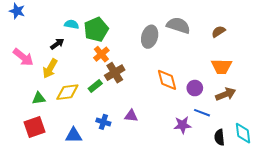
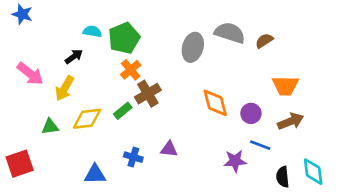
brown semicircle: (218, 32) -> (264, 41), moved
red square: (35, 127) -> (20, 164), moved

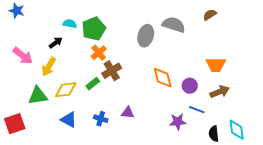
brown semicircle: (264, 41) -> (210, 15), moved
green triangle: (50, 127) -> (38, 96), size x1.5
blue triangle: (95, 174) -> (69, 120), moved, turned 30

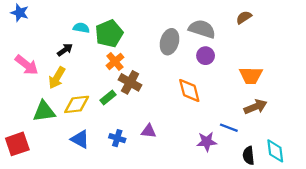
brown cross: (112, 71) -> (130, 82), turned -30
purple circle: (190, 86) -> (206, 56), moved

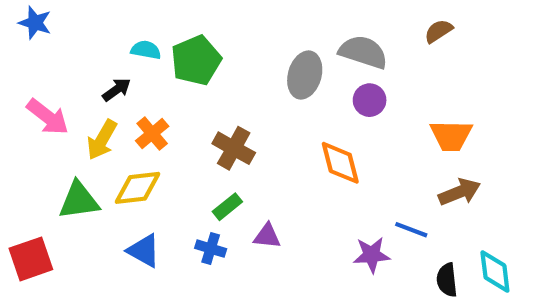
orange cross: (115, 61) -> (152, 134), moved
green rectangle: (108, 97) -> (227, 207), moved

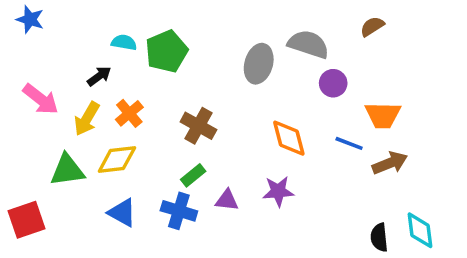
purple circle: (370, 100) -> (333, 83), moved
blue line: (411, 230) -> (349, 143), moved
blue cross: (211, 249) -> (179, 211), size x1.4
purple star: (372, 255) -> (278, 191), moved

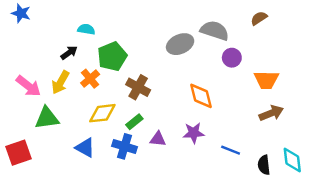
green pentagon: (167, 51) -> (112, 56), moved
gray ellipse: (259, 64) -> (180, 44), turned 50
pink arrow: (41, 99) -> (28, 86), moved
blue line: (349, 143) -> (231, 150), moved
yellow diamond: (117, 159) -> (102, 113), moved

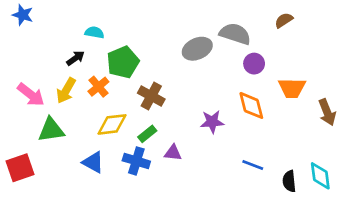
orange diamond: (201, 96) -> (251, 105), moved
brown arrow: (271, 113) -> (327, 112), moved, turned 90
purple star: (194, 133) -> (212, 122), moved

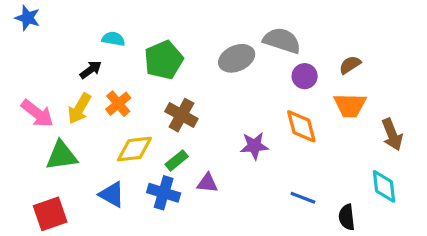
brown semicircle: (284, 20) -> (350, 65), moved
green pentagon: (123, 62) -> (164, 60), moved
red square: (20, 168) -> (50, 214), moved
cyan diamond: (320, 176) -> (384, 186), moved

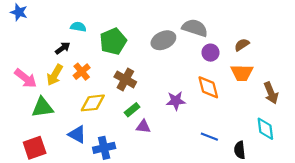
green rectangle: (177, 160) -> (132, 110), moved
blue cross: (164, 193) -> (104, 148), moved, turned -30

